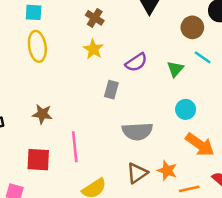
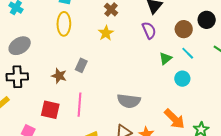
purple semicircle: (136, 62) -> (149, 30), moved, turned -90
gray rectangle: (111, 90) -> (81, 65), moved
cyan circle: (186, 109) -> (182, 79), moved

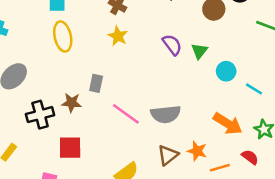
purple semicircle: (149, 30) -> (172, 45), moved
cyan line: (188, 53) -> (254, 89), moved
black cross: (17, 77) -> (40, 115), moved
pink line: (80, 105) -> (126, 114), moved, turned -45

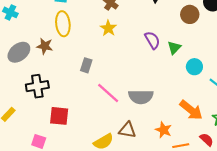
brown star: (71, 103) -> (45, 46), moved
brown triangle: (168, 155) -> (127, 130), moved, turned 42

